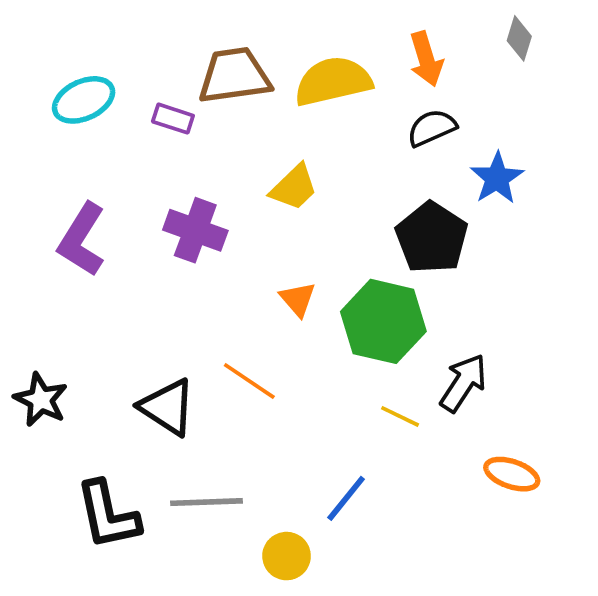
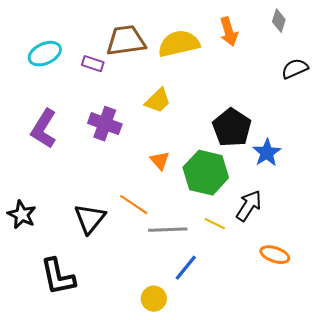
black semicircle: (432, 128) -> (295, 69), moved
blue star: (497, 178) -> (267, 153), moved
black triangle: (167, 407) -> (90, 219), turned 36
gray line: (206, 502) -> (168, 230), moved

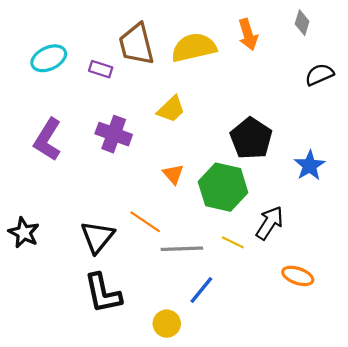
brown trapezoid: (126, 41) -> (136, 44), turned -96
blue star: (267, 153) -> (310, 165), moved
black L-shape: (58, 277) -> (103, 293), moved

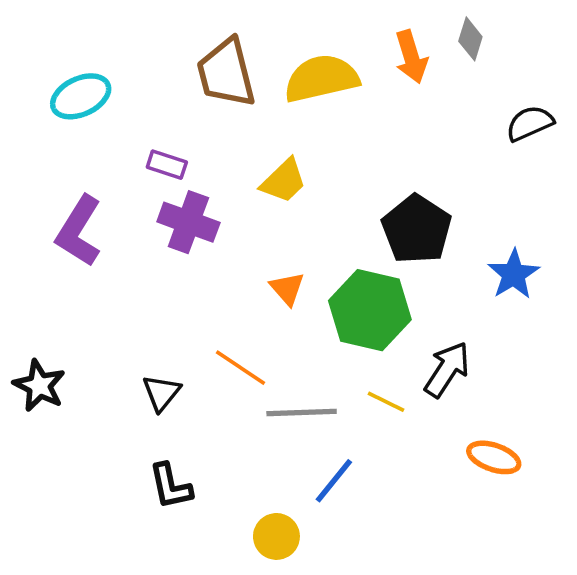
gray diamond: (302, 23) -> (470, 39), moved
purple rectangle: (101, 69) -> (167, 165), moved
black triangle: (97, 237) -> (161, 393), size x0.7
black L-shape: (103, 293) -> (170, 486), size x0.7

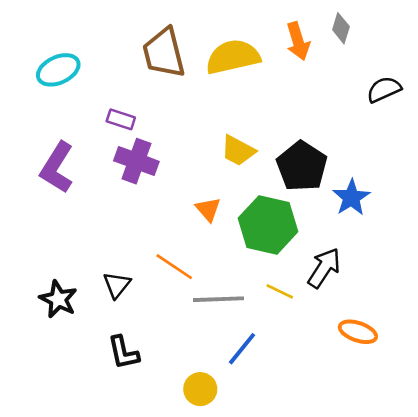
yellow trapezoid: (284, 181) -> (238, 151), moved, turned 72
blue star: (514, 274) -> (351, 198), moved
black star: (39, 386) -> (58, 299), moved

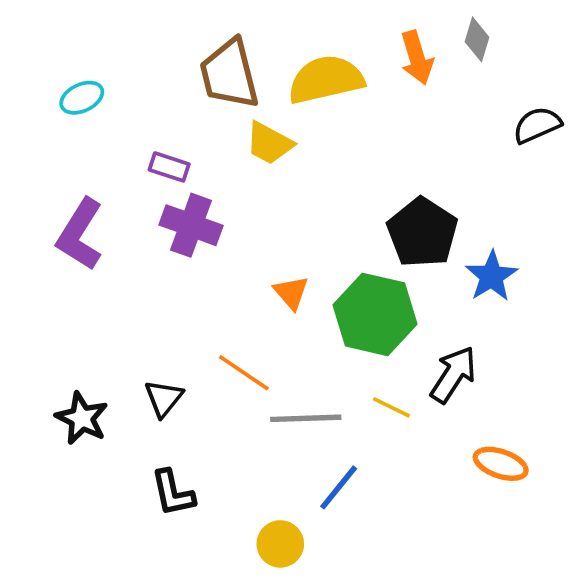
cyan ellipse: (58, 70) -> (82, 98), size x0.7
yellow trapezoid: (238, 151) -> (269, 143), moved

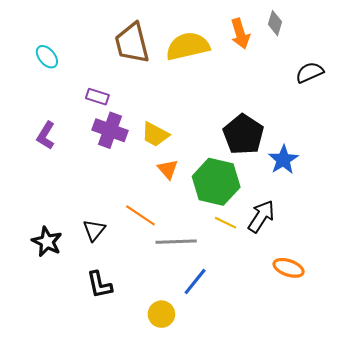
cyan ellipse: (82, 98) -> (47, 57), turned 75
yellow trapezoid: (269, 143) -> (155, 134), moved
purple L-shape: (80, 234) -> (46, 136), size x0.7
yellow line: (391, 407) -> (226, 223), moved

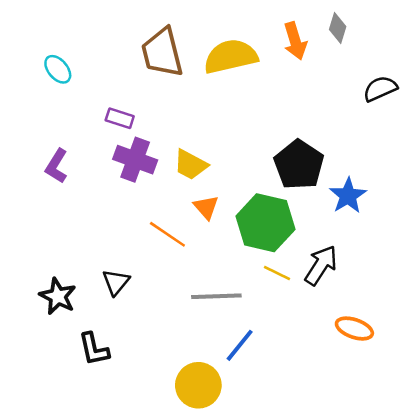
orange line: (140, 215) -> (167, 234), moved
black L-shape: (99, 285) -> (94, 349), moved
yellow circle: (161, 314) -> (198, 385), size x1.4

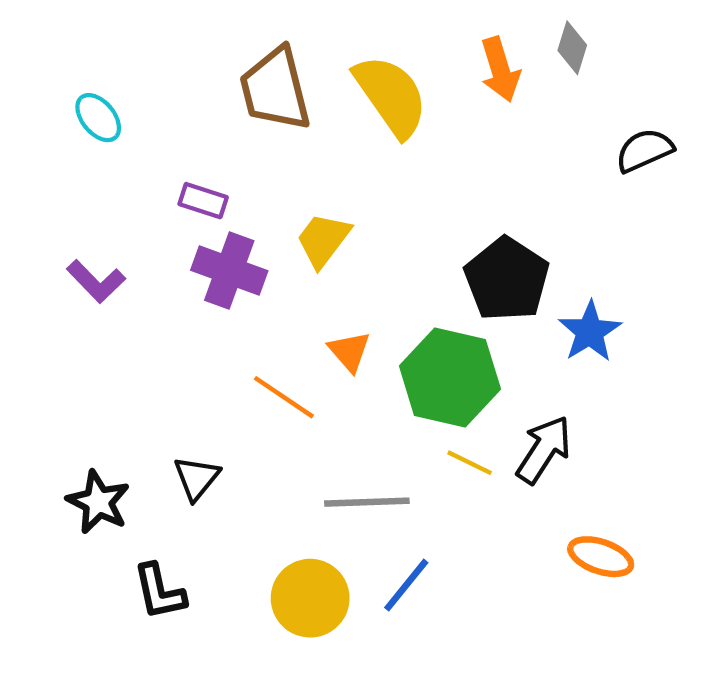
yellow semicircle: (231, 56) -> (391, 96), turned 68
yellow trapezoid: (191, 165) -> (323, 240), moved, turned 99
purple L-shape: (56, 166) -> (96, 281), turned -76
yellow circle: (198, 385) -> (310, 598), moved

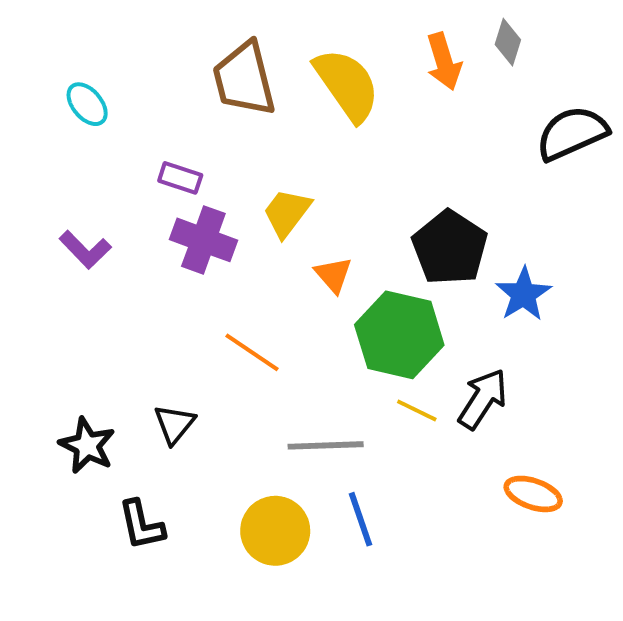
black semicircle: (644, 150) -> (572, 133), size x1.4
orange triangle: (349, 351) -> (333, 275), moved
blue line: (406, 585) -> (361, 519), turned -58

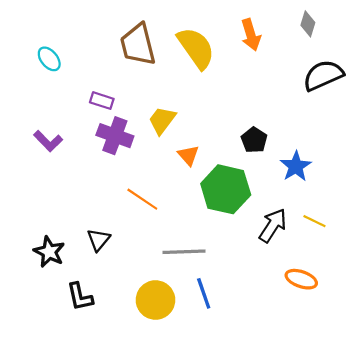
gray diamond: (508, 42) -> (308, 24), moved
black pentagon: (450, 248) -> (254, 140), size x0.6
yellow line: (417, 411) -> (314, 221), moved

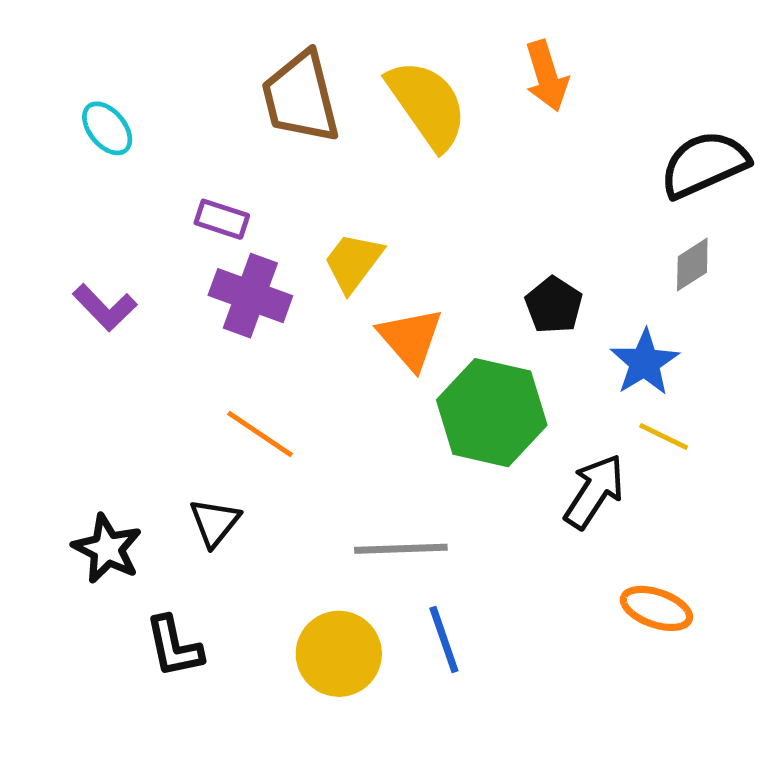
gray diamond: (308, 24) -> (692, 265), moved, turned 40
orange triangle: (188, 155) -> (410, 339), size x1.4
orange line: (142, 199) -> (260, 434), moved
yellow line: (314, 221) -> (664, 436), moved

